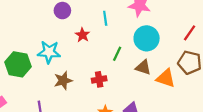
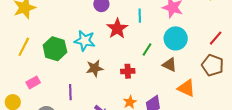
red star: (82, 35) -> (117, 28), size x1.5
orange triangle: (166, 78) -> (186, 88), moved

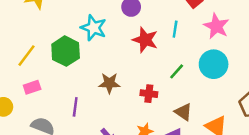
red star: (117, 28) -> (145, 40), turned -30
cyan star: (85, 41) -> (94, 28), moved
yellow line: (24, 47) -> (27, 56), moved
brown triangle: (170, 65) -> (183, 112), moved

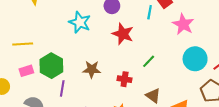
cyan line: (175, 29) -> (150, 12), moved
green hexagon: (66, 51) -> (51, 66), moved
yellow line: (27, 56) -> (23, 44), turned 48
cyan circle: (214, 64) -> (195, 59), moved

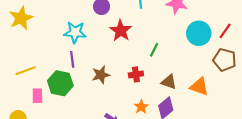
red star: (123, 34) -> (121, 31), turned 30
pink rectangle: (26, 71) -> (37, 96), turned -56
purple line: (62, 88) -> (72, 59), moved

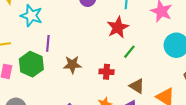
red star: (121, 31) -> (118, 27), moved
cyan star: (75, 32) -> (31, 16), moved

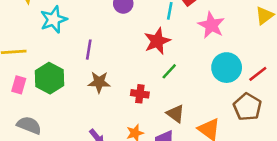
cyan star: (31, 16) -> (54, 20), turned 30
purple line: (48, 43) -> (89, 50), moved

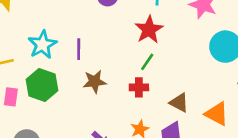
cyan star: (54, 20) -> (42, 45), moved
green line: (169, 71) -> (147, 62), moved

